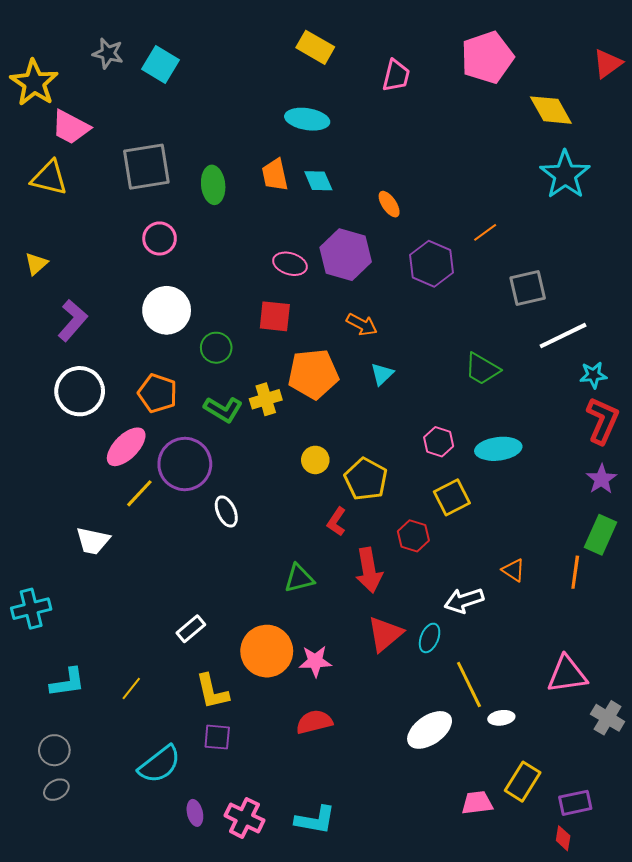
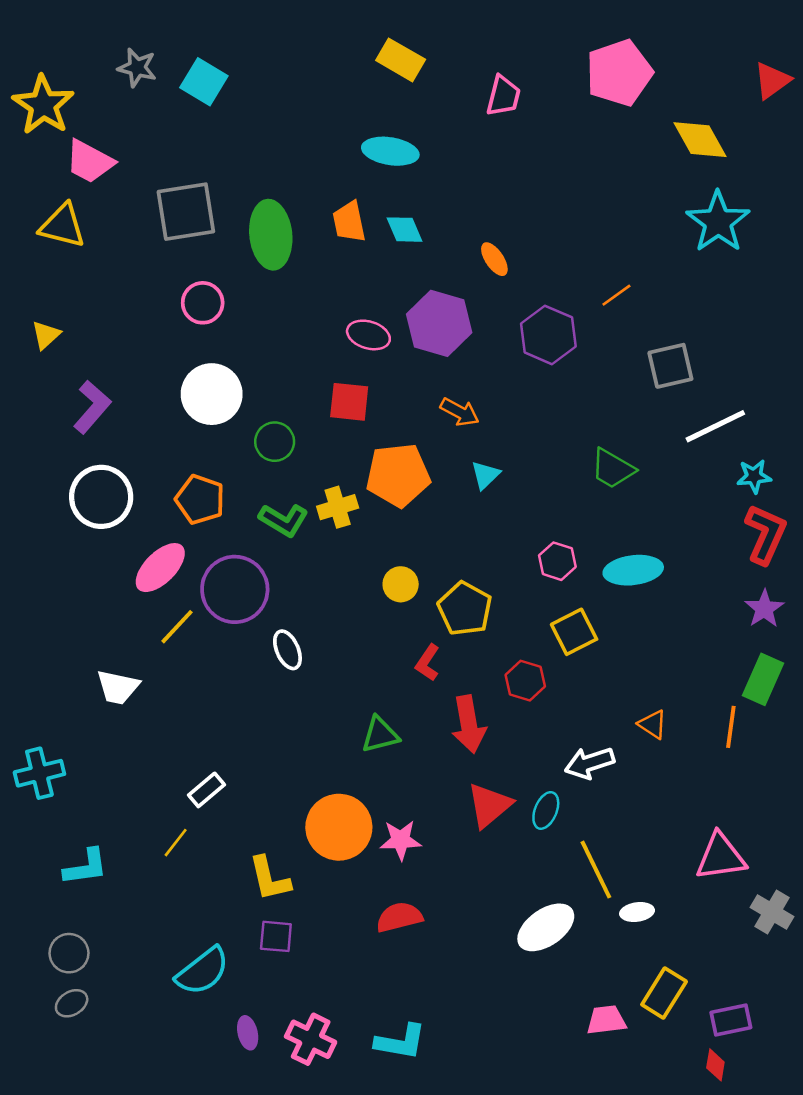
green ellipse: (213, 185) -> (271, 235), size x1.4
white rectangle: (191, 629) -> (207, 790), moved
yellow line: (131, 688) -> (176, 843), moved

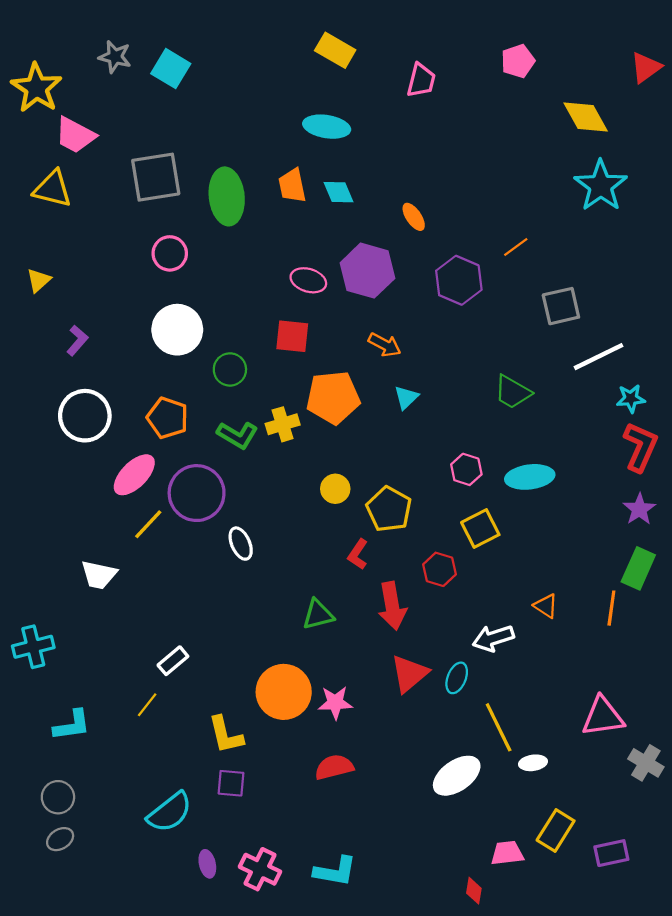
pink pentagon: (619, 73) -> (518, 61), size x0.6
purple L-shape: (92, 407) -> (77, 340), size x0.7
red diamond: (715, 1065) -> (474, 891), moved

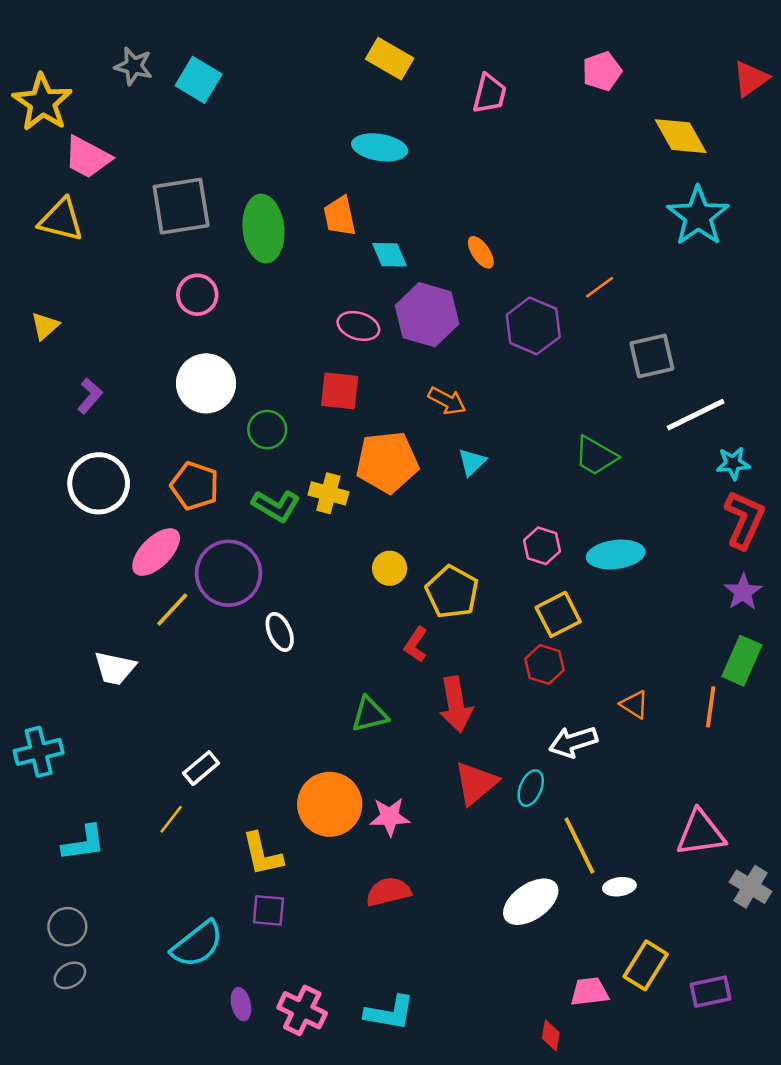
cyan diamond: (338, 192) -> (390, 255), moved
yellow cross: (283, 424) -> (328, 493), turned 32
red hexagon: (439, 569) -> (544, 664), moved

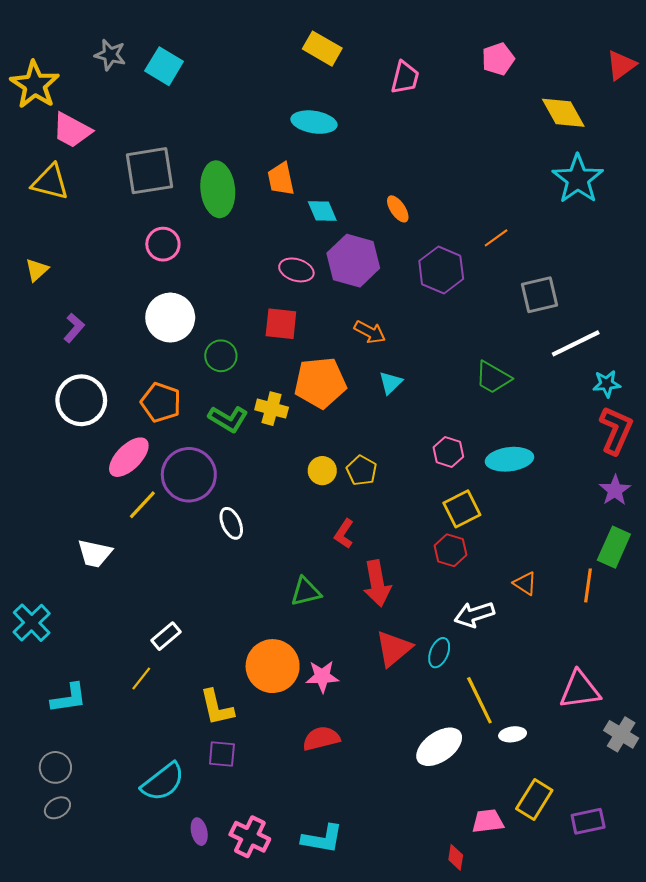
yellow pentagon: (452, 592) -> (362, 471), moved, size x0.7
cyan cross: (39, 752) -> (32, 623), turned -30

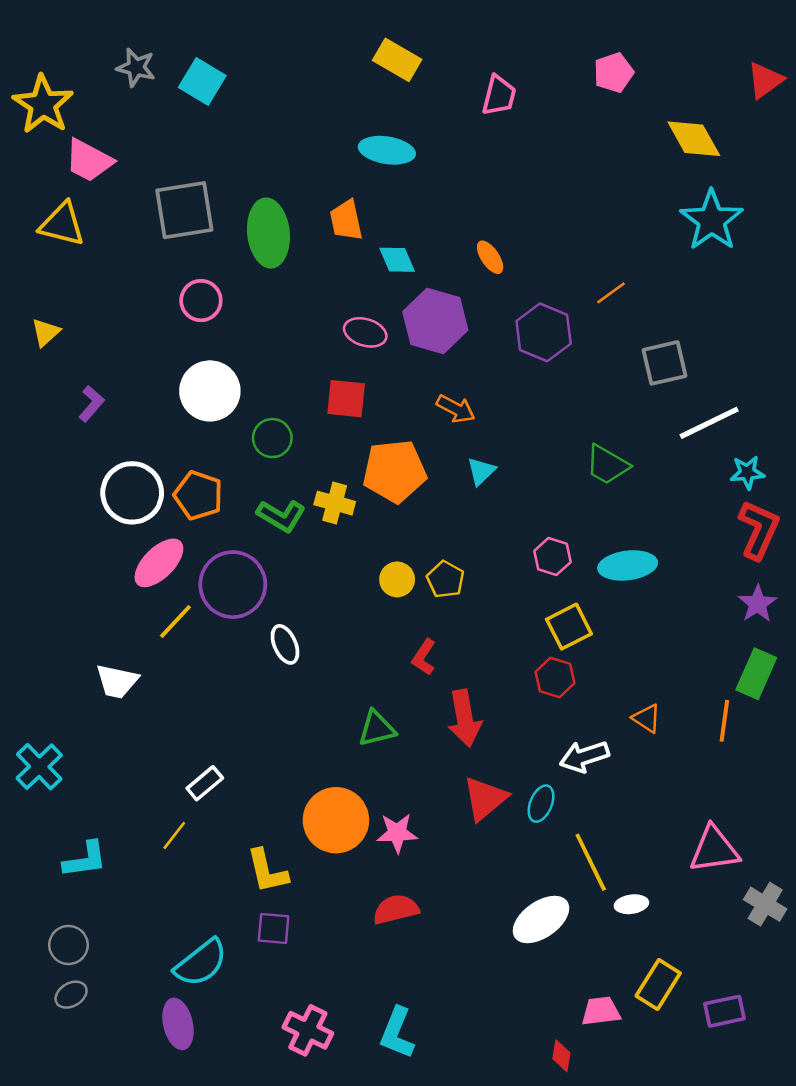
white circle: (81, 400) -> (132, 493), moved
purple ellipse: (199, 832) -> (178, 1024), moved, size x1.5
cyan L-shape: (322, 839) -> (397, 1033), turned 102

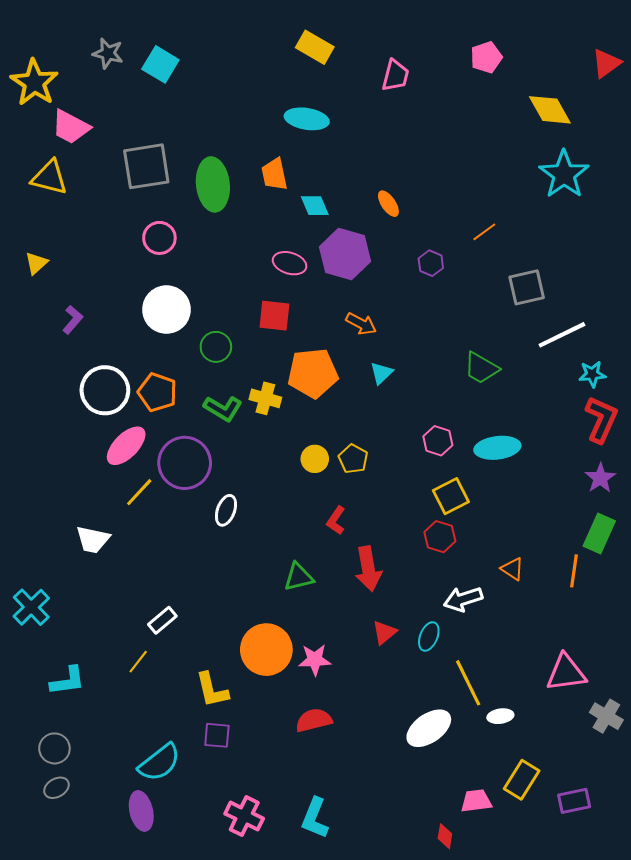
purple hexagon: (544, 332) -> (431, 263), size x0.6
white ellipse: (285, 644) -> (226, 510), turned 44
red triangle: (485, 799) -> (384, 632), size x0.7

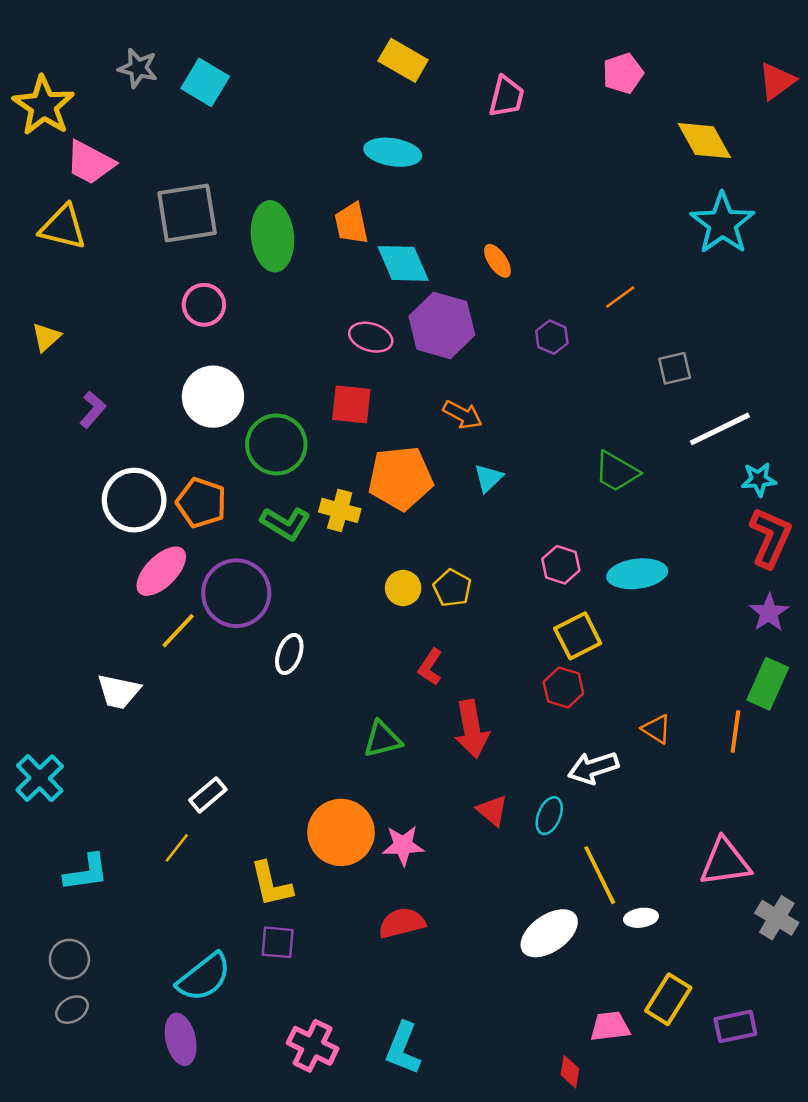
cyan diamond: (315, 206) -> (403, 263), size x1.4
gray square: (527, 287) -> (675, 368), size x0.7
green circle: (216, 347) -> (276, 444), size x1.5
red triangle: (384, 632) -> (492, 810), turned -40

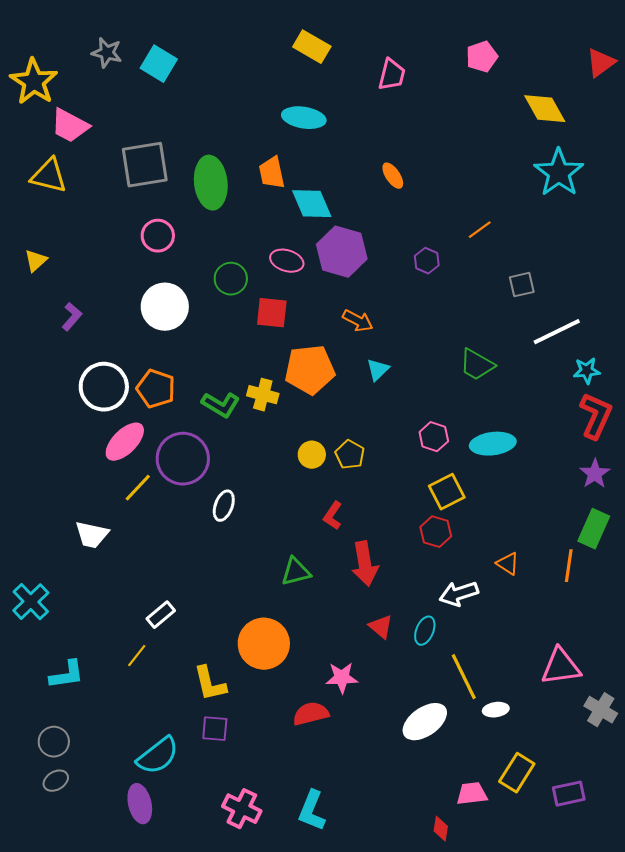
orange ellipse: (497, 261) -> (393, 176), moved
green circle: (276, 444) -> (231, 279), moved, size x0.7
pink star: (403, 845) -> (342, 678), moved

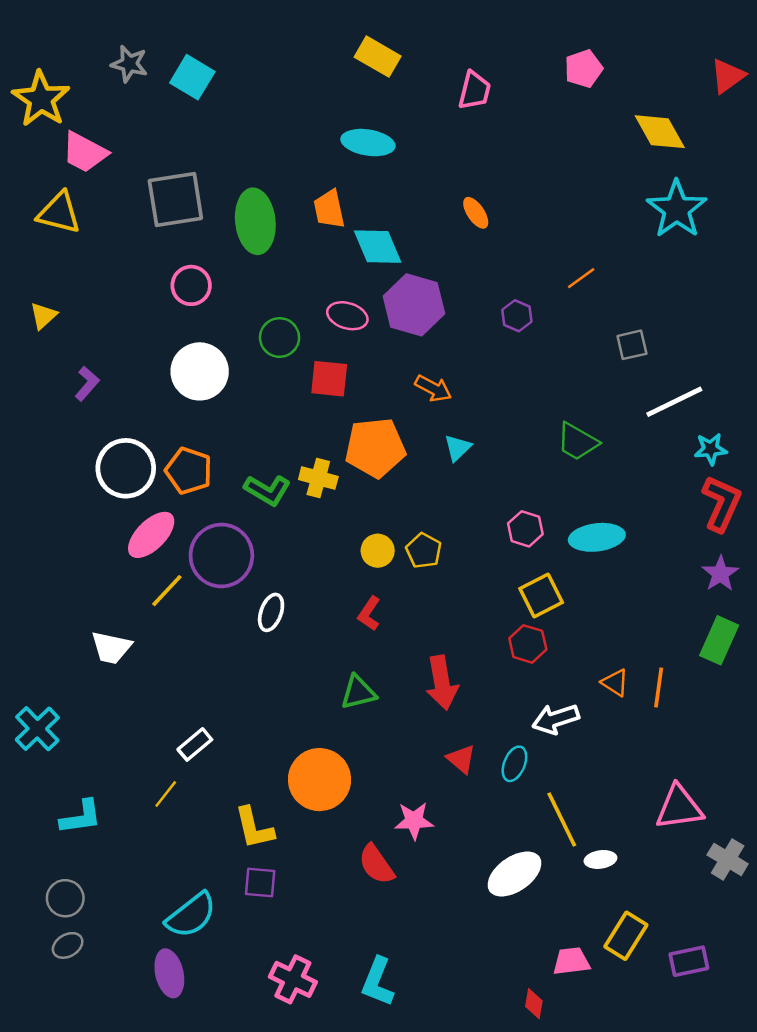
red L-shape: (333, 516) -> (369, 614), moved
orange line: (569, 566) -> (659, 688), moved
red semicircle: (311, 714) -> (376, 864), turned -111

